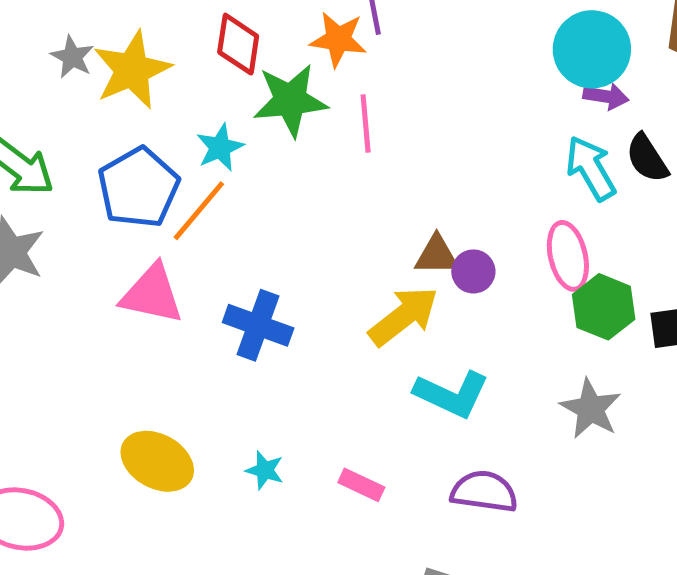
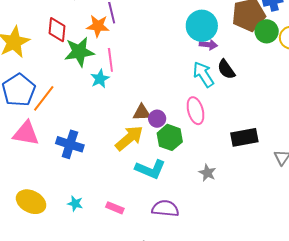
cyan star: (220, 147) -> (100, 79), moved
green hexagon: (604, 307) -> (170, 137), moved
gray star: (591, 409) -> (207, 173), size x0.7

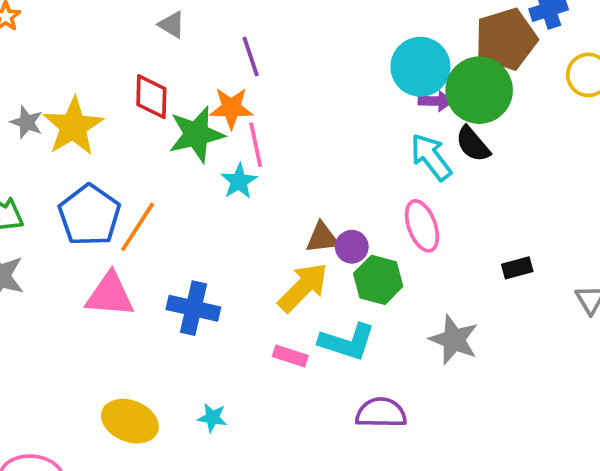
orange star: (98, 26) -> (231, 108), moved
green circle: (267, 31) -> (479, 90), moved, size x1.5
black rectangle: (244, 137) -> (517, 268), size x0.6
gray star: (207, 173) -> (454, 340), size x1.5
pink rectangle: (115, 208) -> (290, 356), moved

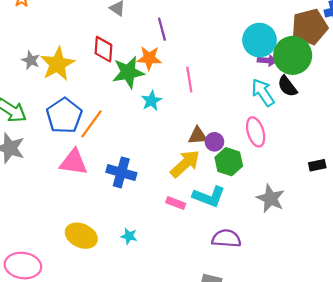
pink line: (256, 145) -> (189, 80), moved
black rectangle: (517, 268) -> (317, 165), moved

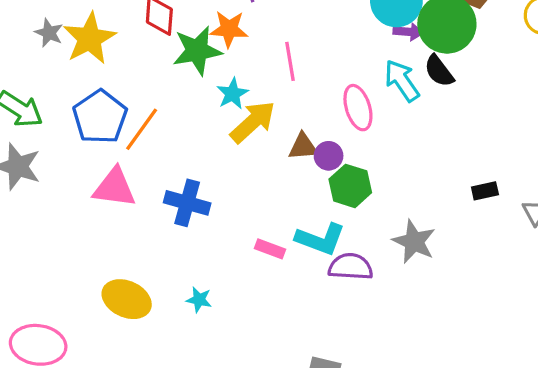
pink ellipse: (256, 132) -> (358, 108), moved
yellow arrow: (185, 164) -> (253, 122), moved
purple semicircle: (226, 238) -> (351, 267), moved

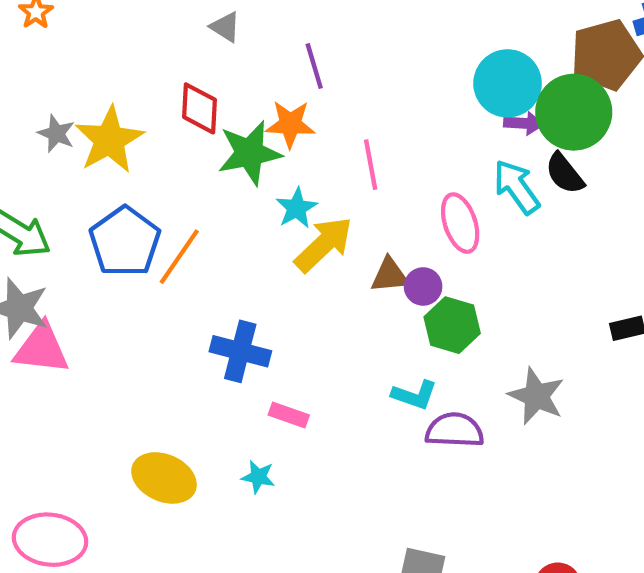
pink triangle: (114, 188) -> (42, 348), moved
cyan L-shape: (320, 239) -> (415, 395), size x0.7
pink rectangle: (270, 249) -> (289, 415), moved

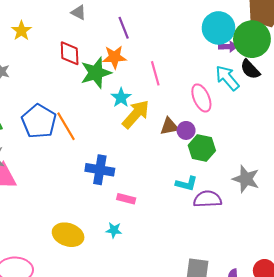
yellow star: (109, 140) -> (21, 31), moved, size x0.6
orange line: (179, 257) -> (66, 126), turned -60

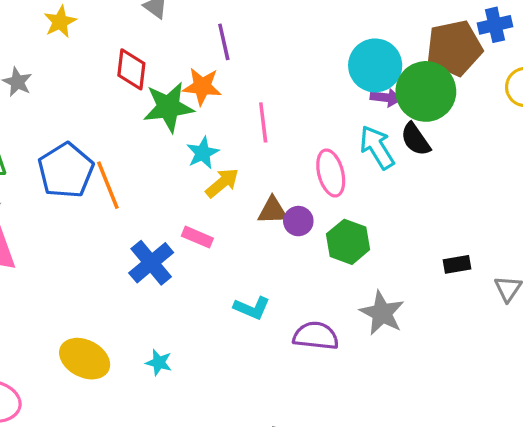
yellow arrow: (136, 114) -> (222, 183), size x0.7
green hexagon: (202, 148) -> (348, 242), moved
blue cross: (100, 170) -> (151, 263), turned 32
cyan L-shape: (186, 184) -> (252, 308), moved
pink rectangle: (126, 199) -> (197, 237), moved

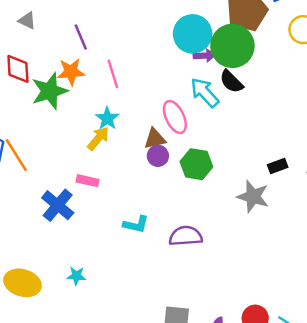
pink line: (263, 122) -> (113, 74), moved
cyan star: (203, 153) -> (107, 118), moved
brown triangle: (273, 211) -> (155, 139), moved
gray star: (382, 313) -> (253, 196), moved

